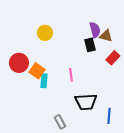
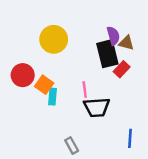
yellow circle: (45, 33) -> (54, 39), size x1.5
black rectangle: (90, 45) -> (107, 54), size x1.6
red rectangle: (113, 58) -> (122, 69), moved
black trapezoid: (86, 102) -> (97, 107), moved

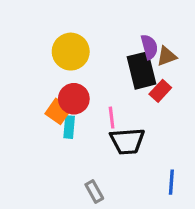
brown triangle: (126, 43) -> (167, 56), turned -35
red circle: (23, 75) -> (74, 99), moved

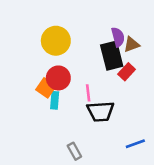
blue line: (171, 182) -> (135, 144), turned 66

